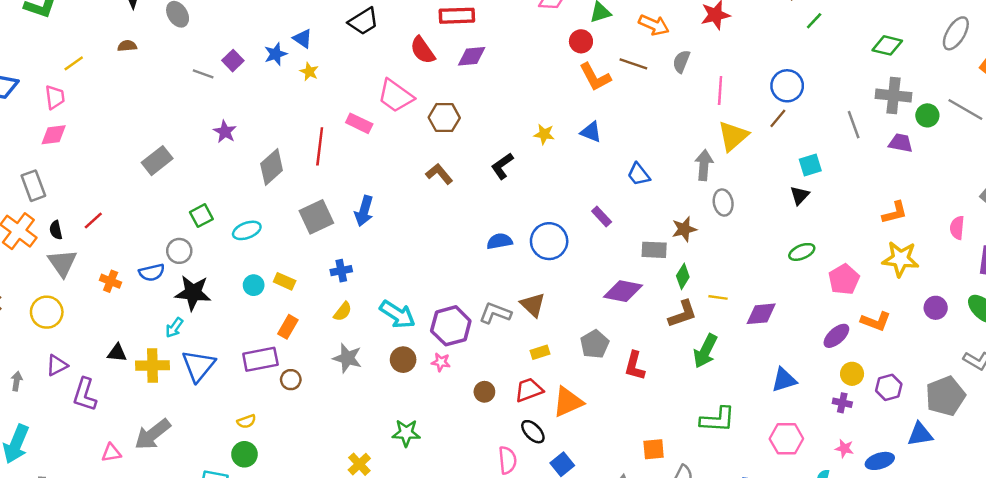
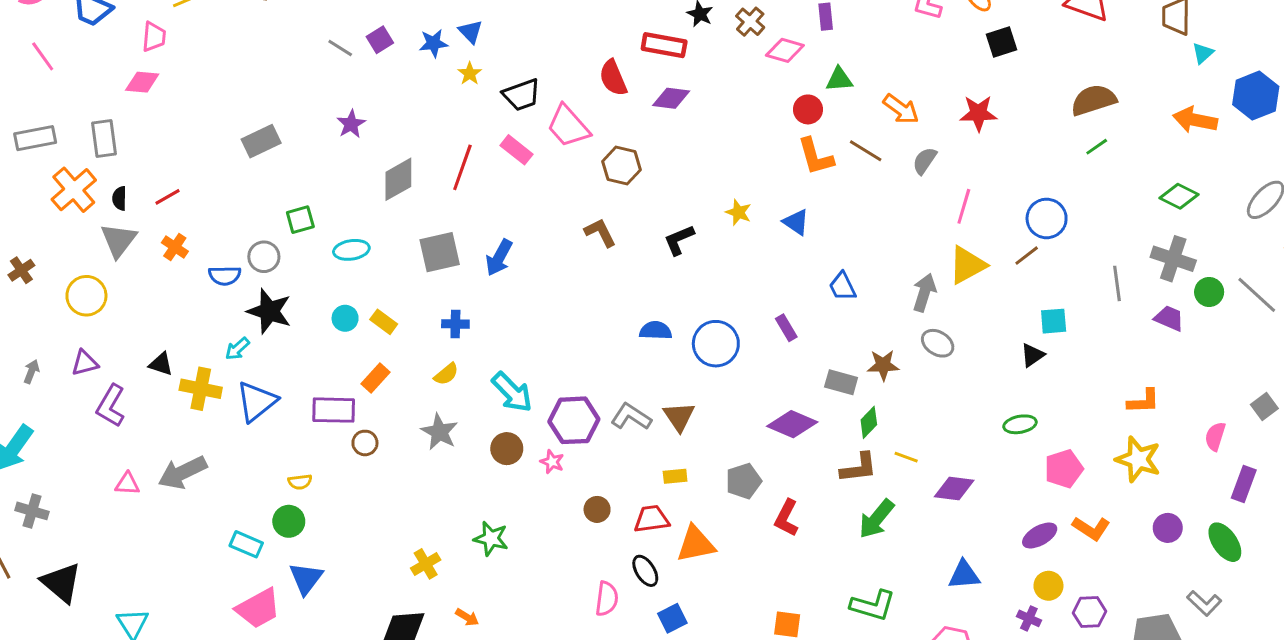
black trapezoid: (363, 21) -> (522, 95), moved
gray ellipse: (723, 203) -> (938, 343), turned -60
orange cross: (111, 281) -> (175, 247), moved

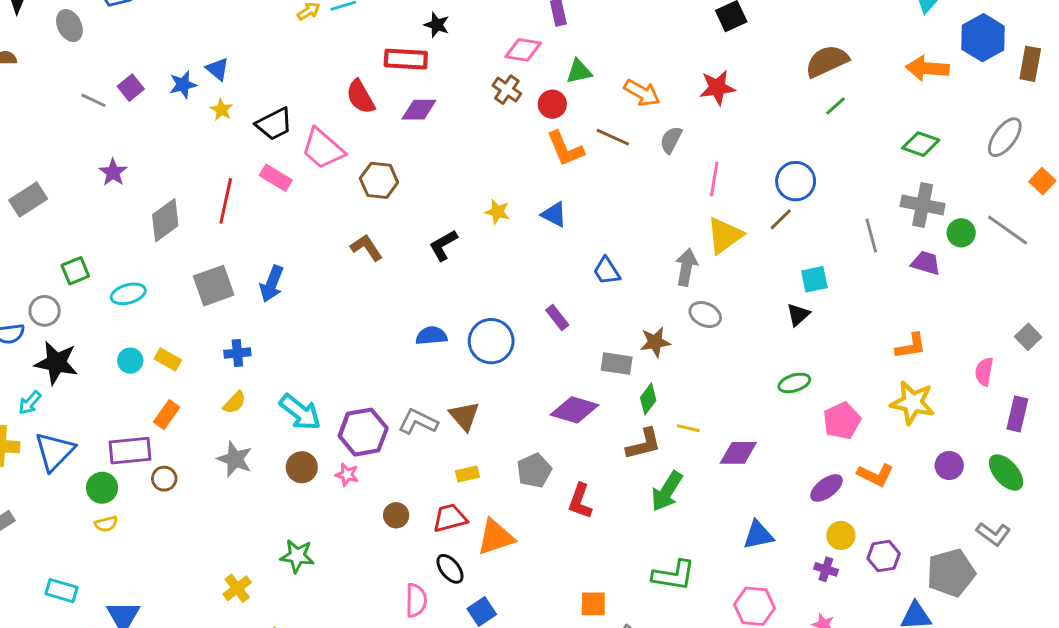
brown cross: (750, 22) -> (507, 90), moved
green circle: (289, 521) -> (102, 488), moved

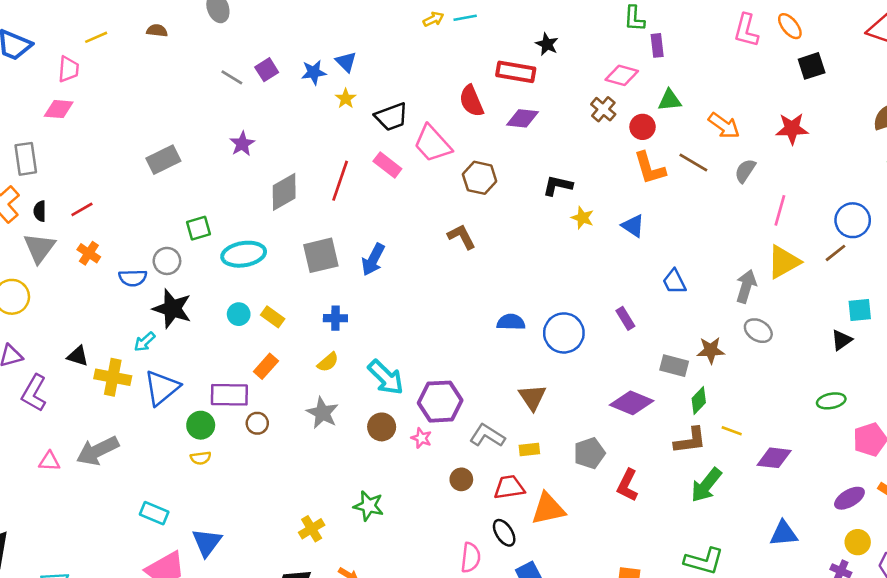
black L-shape: (443, 245) -> (558, 185), moved, turned 36
cyan ellipse: (128, 294) -> (244, 254), size x1.4
gray L-shape: (418, 422) -> (487, 436), moved

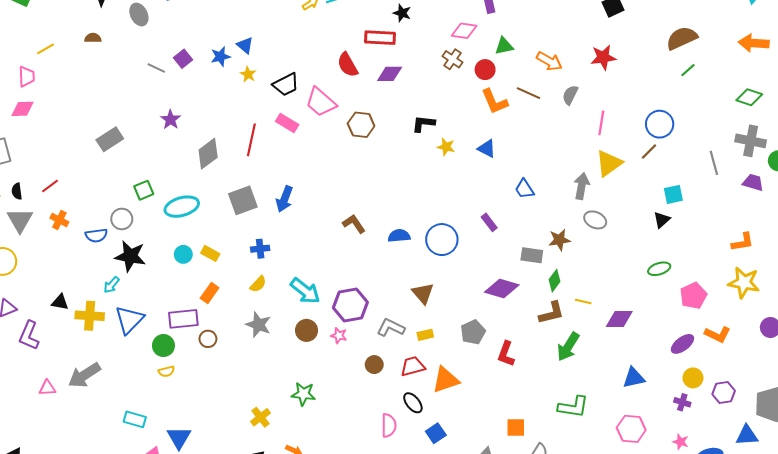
brown L-shape: (462, 237) -> (354, 224), moved

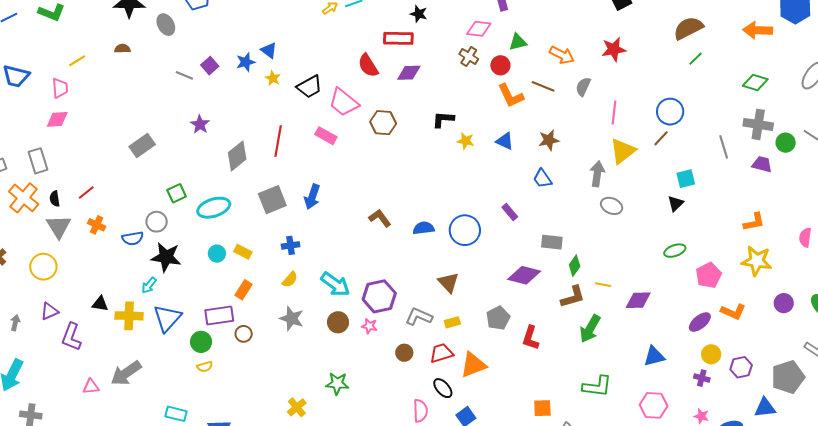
pink rectangle: (287, 123) -> (326, 136), moved
brown star: (559, 240) -> (549, 140), moved

